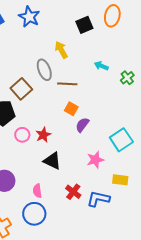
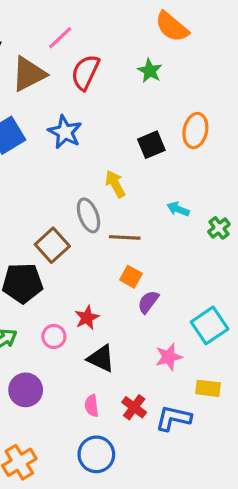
pink circle: (22, 135) -> (54, 336), moved
pink semicircle: (37, 191) -> (92, 406), moved
blue circle: (34, 214) -> (96, 454), moved

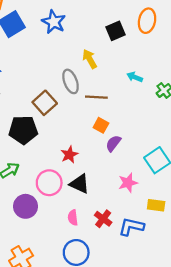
pink circle: (54, 336) -> (49, 183), moved, size x1.5

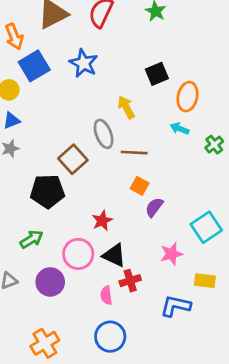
orange ellipse: (147, 21) -> (188, 97), moved
red cross: (103, 219) -> (130, 281), moved, turned 36

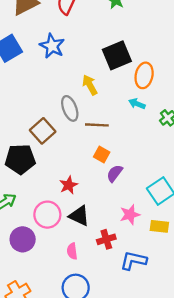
black square: (157, 74) -> (117, 55), size x1.4
red cross: (130, 281) -> (106, 239), moved
yellow rectangle: (205, 281) -> (159, 226), moved

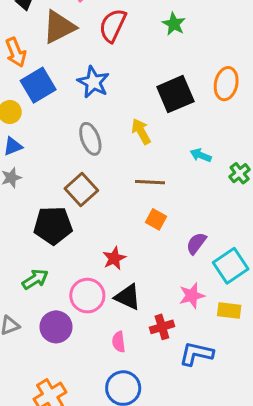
orange ellipse: (144, 75) -> (226, 84), moved
gray ellipse: (70, 108) -> (90, 139), moved
purple semicircle: (115, 173) -> (196, 243), moved

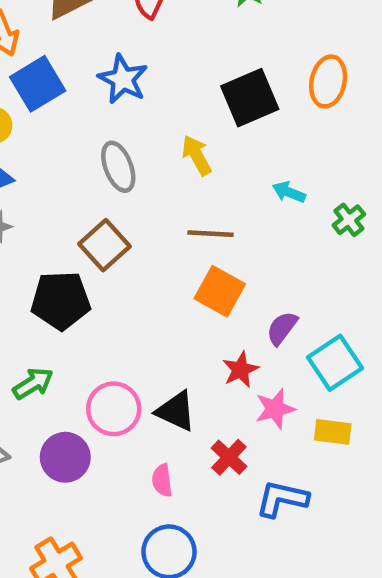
orange square: (156, 219) -> (220, 291), size x1.5
red star: (114, 258) -> (240, 370), moved
red cross: (162, 327) -> (229, 457), turned -30

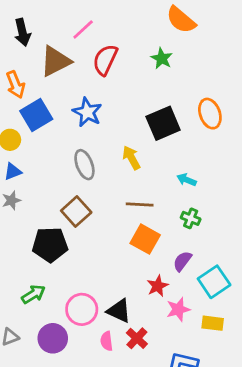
orange ellipse: (328, 81) -> (210, 114), turned -32
green cross: (349, 220) -> (191, 218), moved, turned -30
red cross: (229, 457) -> (137, 338), moved
pink semicircle: (162, 480) -> (107, 341), moved

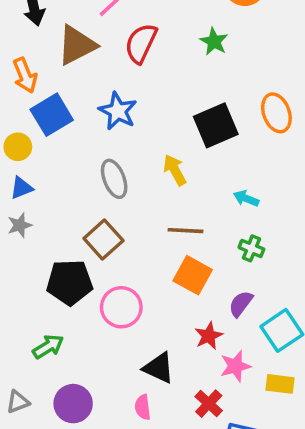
pink circle: (82, 309) -> (121, 307), moved
red cross: (137, 338) -> (209, 404), moved

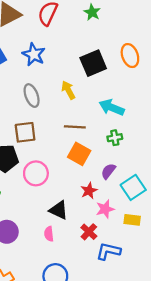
cyan arrow: (246, 198) -> (112, 107), size x1.6
brown square: (103, 240) -> (25, 132), turned 35
green cross: (251, 248) -> (115, 138), turned -32

